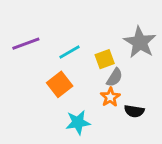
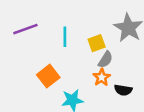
cyan line: (69, 52) -> (65, 37), turned -60
orange square: (60, 84) -> (48, 76), moved

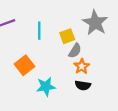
orange star: (102, 77) -> (82, 66), moved
black semicircle: (123, 90) -> (83, 85), moved

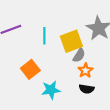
yellow square: (67, 36) -> (71, 41), size x1.5

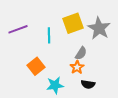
yellow square: (71, 41) -> (73, 23), moved
orange star: (85, 70) -> (77, 67), moved

